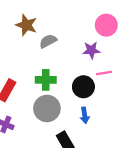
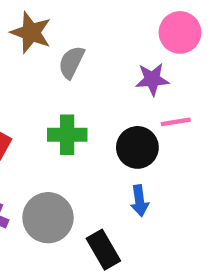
gray semicircle: (48, 41) -> (71, 62), turned -36
gray circle: (47, 108) -> (48, 218), moved

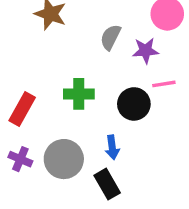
gray semicircle: (71, 62) -> (111, 37), moved
blue arrow: (140, 201) -> (112, 147), moved

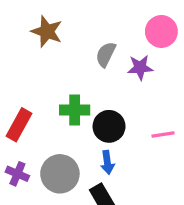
pink line: (164, 84) -> (163, 135), moved
black circle: (134, 104) -> (109, 126), moved

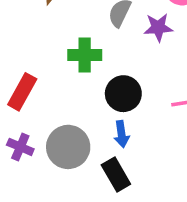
green cross: (75, 110) -> (85, 55), moved

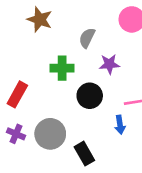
purple star: (158, 27) -> (109, 64), moved
blue arrow: (121, 134) -> (120, 125), moved

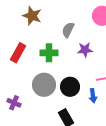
red rectangle: (17, 94) -> (18, 53), moved
black circle: (90, 96) -> (70, 87), moved
gray circle: (50, 134) -> (44, 85), moved

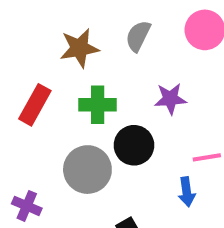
brown star: (32, 16) -> (79, 48), moved, turned -30
gray semicircle: (68, 30) -> (138, 36), moved
black circle: (70, 87) -> (134, 145), moved

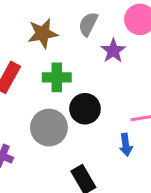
purple star: (170, 99) -> (113, 51), moved, turned -30

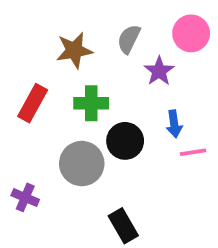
blue arrow: (126, 145) -> (174, 124), moved

